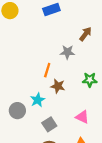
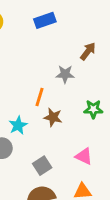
cyan star: (38, 100) -> (18, 125), moved

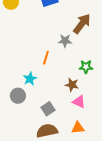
brown arrow: (88, 51) -> (82, 24), size x1.5
brown star: (53, 117) -> (72, 85), moved

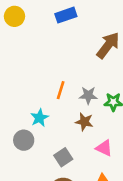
gray star: (65, 41) -> (88, 95), moved
brown star: (72, 85) -> (84, 122), moved

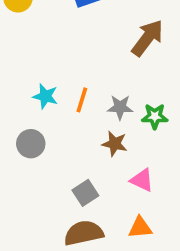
cyan star: (40, 118) -> (45, 96), moved, turned -30
gray circle: (24, 140) -> (31, 144), moved

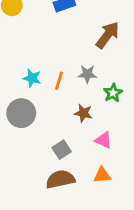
gray star: (120, 107) -> (87, 74), moved
green star: (155, 116) -> (113, 93), turned -30
gray circle: (31, 144) -> (21, 113), size x1.4

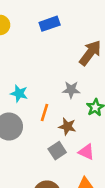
orange line: (59, 81) -> (44, 113), moved
gray square: (62, 150) -> (57, 151), moved

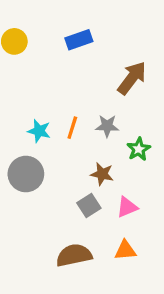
orange line: (44, 113) -> (72, 128), moved
pink triangle: (86, 152) -> (127, 207), turned -48

